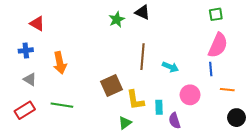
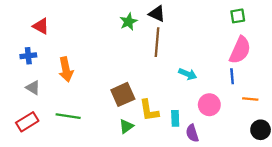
brown line: (143, 57) -> (157, 42), moved
green triangle: (125, 123) -> (126, 126), moved

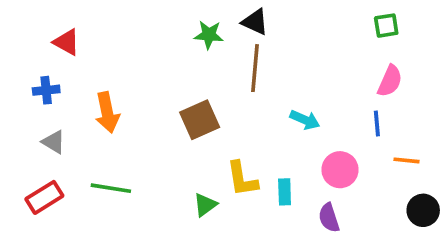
green star: (128, 22) -> (209, 35), turned 30
pink semicircle: (240, 50) -> (390, 81), size x0.7
brown square: (123, 94) -> (200, 120), moved
purple semicircle: (192, 133) -> (329, 218), moved

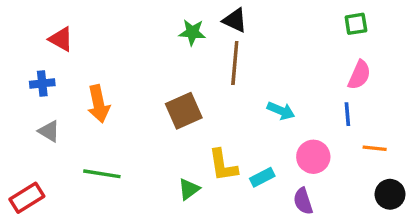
cyan rectangle: (285, 192) -> (262, 177), turned 65
red rectangle: (44, 197) -> (27, 198), moved

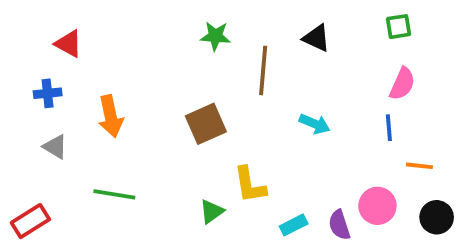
black triangle: (235, 20) -> (316, 38), moved
pink circle: (313, 157) -> (377, 206), moved
cyan rectangle: (262, 177) -> (294, 225), moved

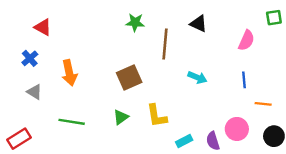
green square: (398, 27) -> (274, 18), moved
pink semicircle: (402, 84) -> (246, 40), moved
blue cross: (48, 93) -> (30, 58), turned -35
green triangle: (212, 212) -> (121, 117), moved

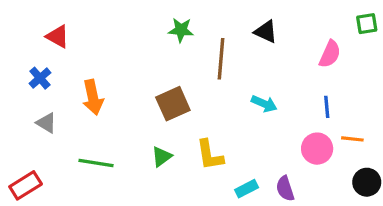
pink circle: (237, 129) -> (317, 149), moved

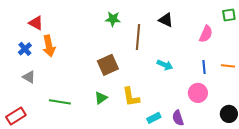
orange arrow: (93, 97) -> (49, 46), moved
orange line: (352, 139) -> (228, 66), moved

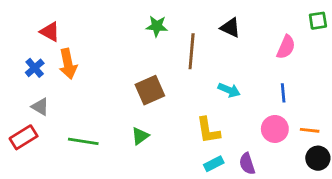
orange line: (228, 66) -> (310, 130), moved
yellow L-shape: (131, 97) -> (208, 130), moved
red rectangle: (16, 116) -> (24, 137), moved

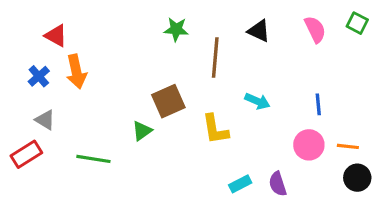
green square: (318, 21) -> (357, 23), turned 36
pink semicircle: (286, 47) -> (315, 29), moved, turned -50
yellow L-shape: (208, 130) -> (215, 129), moved
green triangle: (140, 136) -> (142, 131), moved

